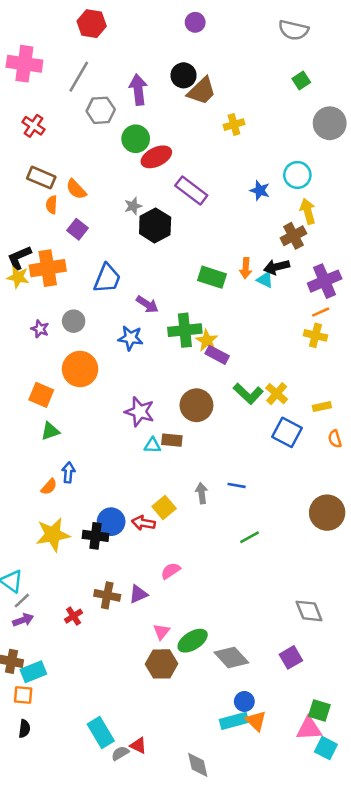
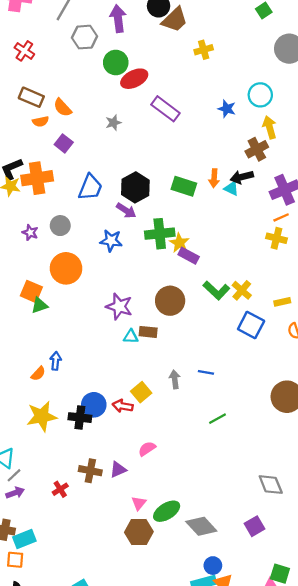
orange semicircle: (52, 205) -> (41, 121), turned -105
black hexagon: (155, 225) -> (135, 187), moved
green triangle: (50, 431) -> (39, 305), moved

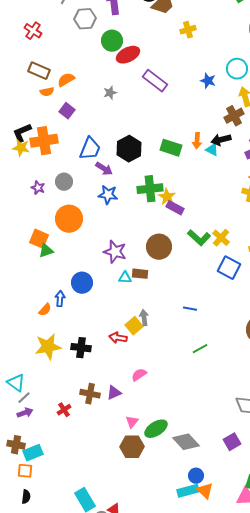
orange semicircle: (63, 108) -> (66, 80), turned 102
purple arrow: (126, 211) -> (104, 169), moved
gray arrow: (175, 379) -> (144, 318), moved
blue circle: (94, 405) -> (82, 283), moved

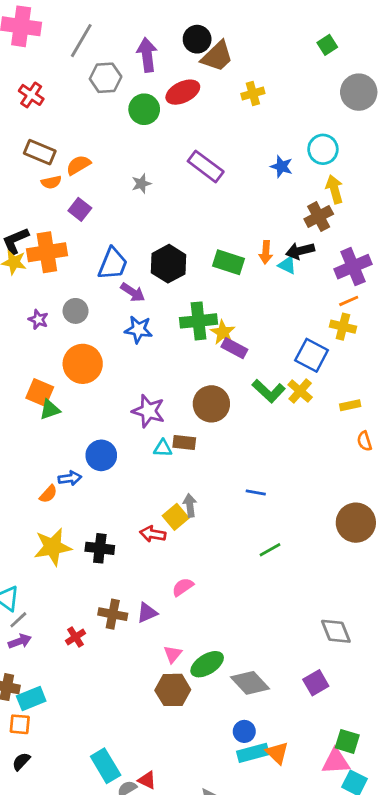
red ellipse: (128, 55) -> (183, 92), moved
blue square: (229, 268) -> (312, 355), moved
blue arrow: (60, 299) -> (70, 478), turned 77
blue circle: (196, 476) -> (244, 731), moved
black semicircle: (26, 497) -> (21, 761), turned -144

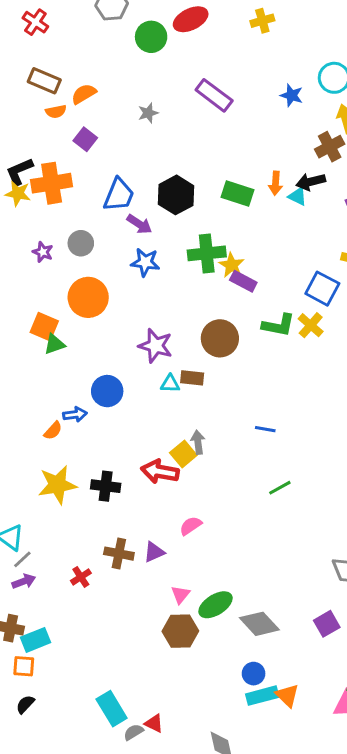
green L-shape: (269, 391) -> (278, 325), turned -32
red arrow: (153, 534) -> (160, 472), size x1.4

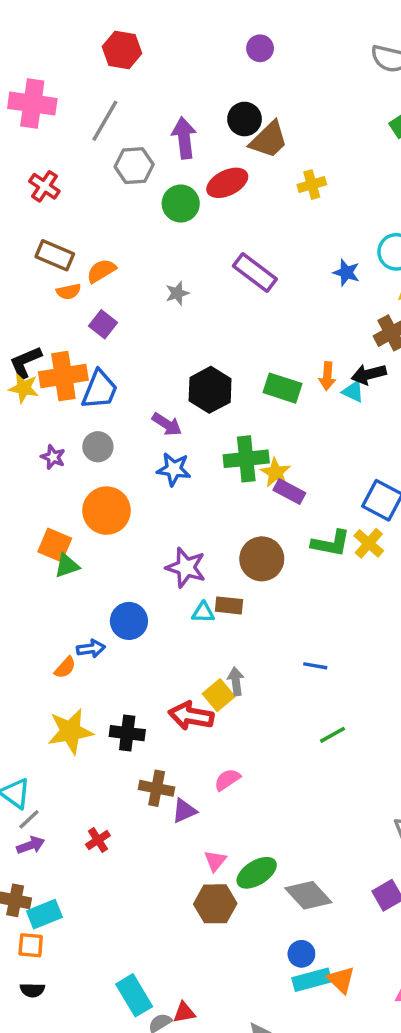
blue trapezoid: (119, 195) -> (100, 390), moved
brown cross: (119, 554) -> (157, 788), moved
black semicircle: (25, 704) -> (32, 990), turned -132
red triangle: (154, 723) -> (184, 1013), turned -36

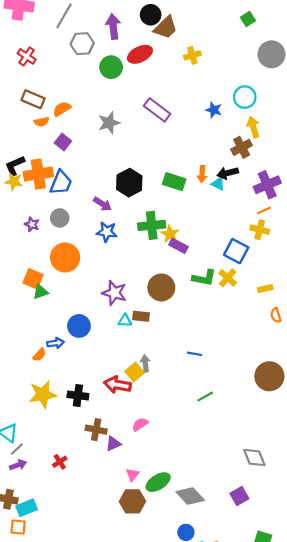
gray star: (177, 293) -> (109, 123), size x1.5

